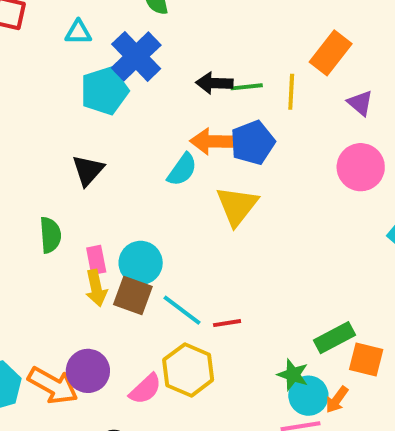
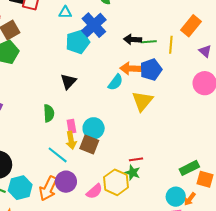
cyan line: (182, 310) -> (58, 155), moved
green star: (293, 375) -> (133, 173), moved
orange arrow: (53, 385) -> (48, 188), turned 85

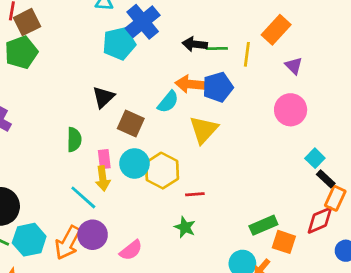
brown square: (89, 144) -> (131, 124), moved
red line: (136, 159) -> (195, 194), moved
yellow hexagon: (116, 182) -> (162, 171), moved

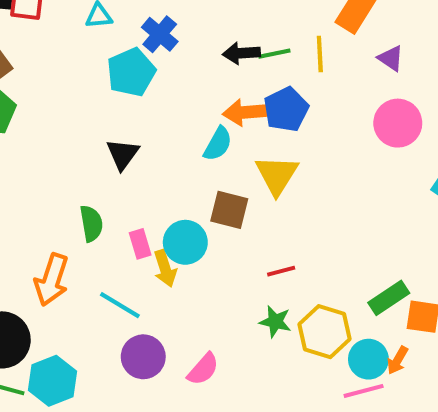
blue cross: (143, 22) -> (160, 34), size x0.7
brown square: (131, 124) -> (229, 210), moved
yellow hexagon: (162, 171) -> (325, 332), moved
yellow arrow: (103, 178) -> (165, 268), moved
orange arrow: (68, 243) -> (52, 280), moved

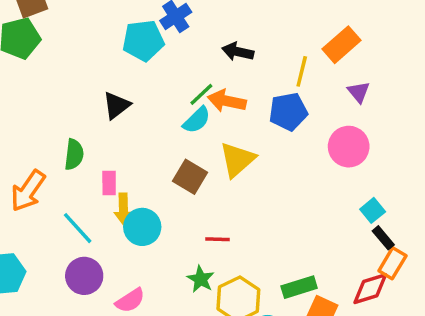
green line: (274, 54) -> (201, 94), moved, turned -48
blue pentagon: (286, 109) -> (288, 112), moved
cyan circle: (185, 242) -> (142, 227), moved

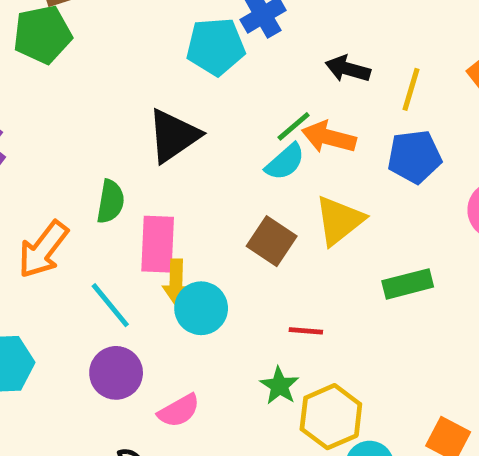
yellow line: (302, 71) -> (411, 89), moved
black triangle: (116, 105) -> (173, 136), size x1.4
pink rectangle: (109, 183) -> (158, 244), size x1.6
green rectangle: (299, 287) -> (408, 284), moved

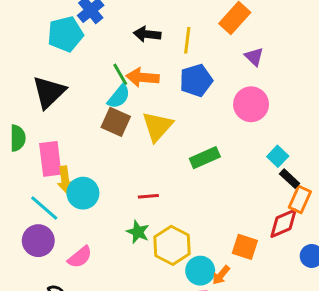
green line: (294, 126) -> (120, 74), turned -70
brown square: (272, 241) -> (116, 122), moved
cyan line: (110, 305) -> (44, 208), moved

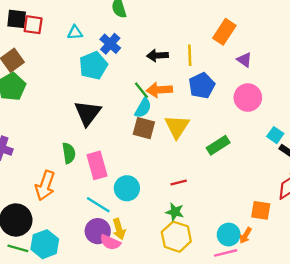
yellow arrow: (65, 180) -> (119, 229), moved
yellow hexagon: (172, 245) -> (176, 237), moved
pink semicircle: (80, 257) -> (110, 242), moved, turned 72

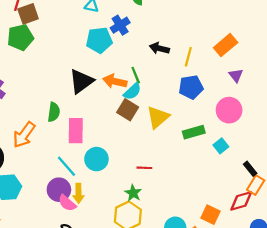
orange arrow: (159, 90) -> (115, 81), moved
cyan square: (275, 135) -> (221, 146), moved
green rectangle: (218, 145) -> (194, 132), moved

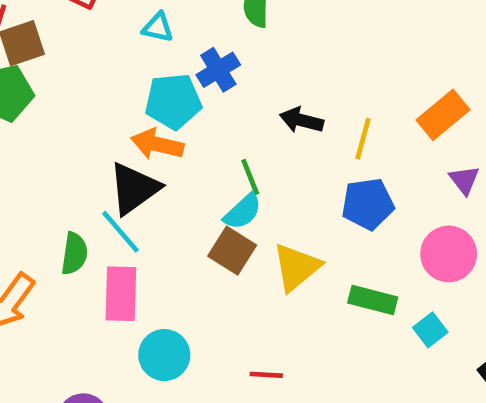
orange arrow: (115, 81) -> (157, 144), moved
green rectangle: (194, 132) -> (373, 300), turned 30
cyan line: (67, 166) -> (121, 232), moved

